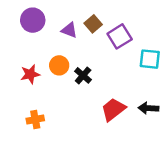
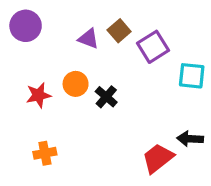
purple circle: (33, 20) -> (26, 26), moved
red trapezoid: (113, 109) -> (158, 158), moved

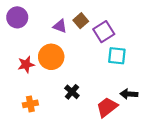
cyan square: (192, 76) -> (117, 56), moved
orange circle: (76, 84) -> (51, 57), size x1.5
black cross: (106, 97) -> (72, 92), moved

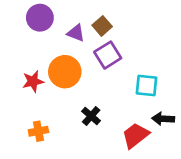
purple circle: (17, 17) -> (40, 18), moved
purple square: (104, 32) -> (108, 55), moved
cyan square: (117, 56) -> (147, 86), moved

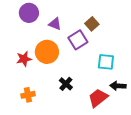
brown square: (102, 26) -> (92, 24), moved

